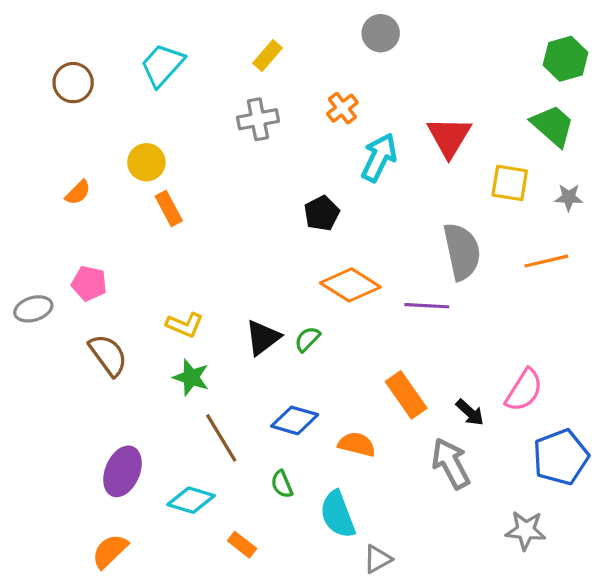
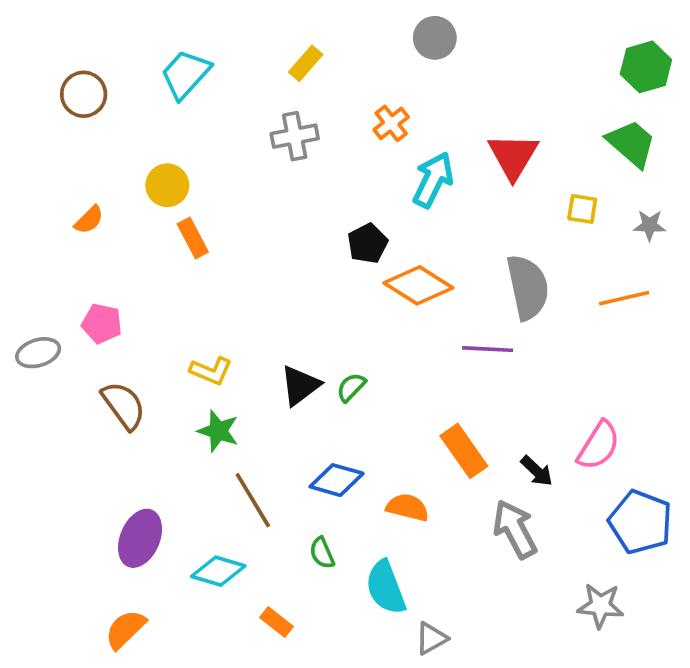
yellow square: (510, 183) -> (582, 209), size x0.7
orange diamond: (350, 285) -> (418, 285), moved
blue pentagon: (561, 457) -> (640, 522), turned -30

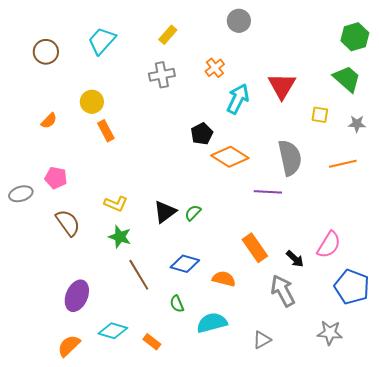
cyan diamond: (218, 571) -> (113, 331), moved
cyan semicircle: (386, 587) -> (212, 323), turned 96
gray triangle: (431, 638) -> (262, 340), moved

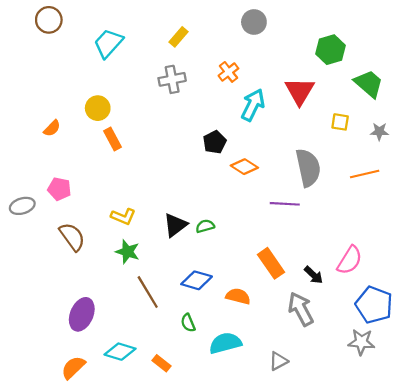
green hexagon: (355, 37) -> (331, 50), moved
brown circle: (46, 52) -> (49, 20), moved
orange diamond: (230, 157) -> (244, 167), size x0.7
green semicircle: (193, 213) -> (205, 226), turned 30
gray star: (330, 333) -> (361, 342), moved

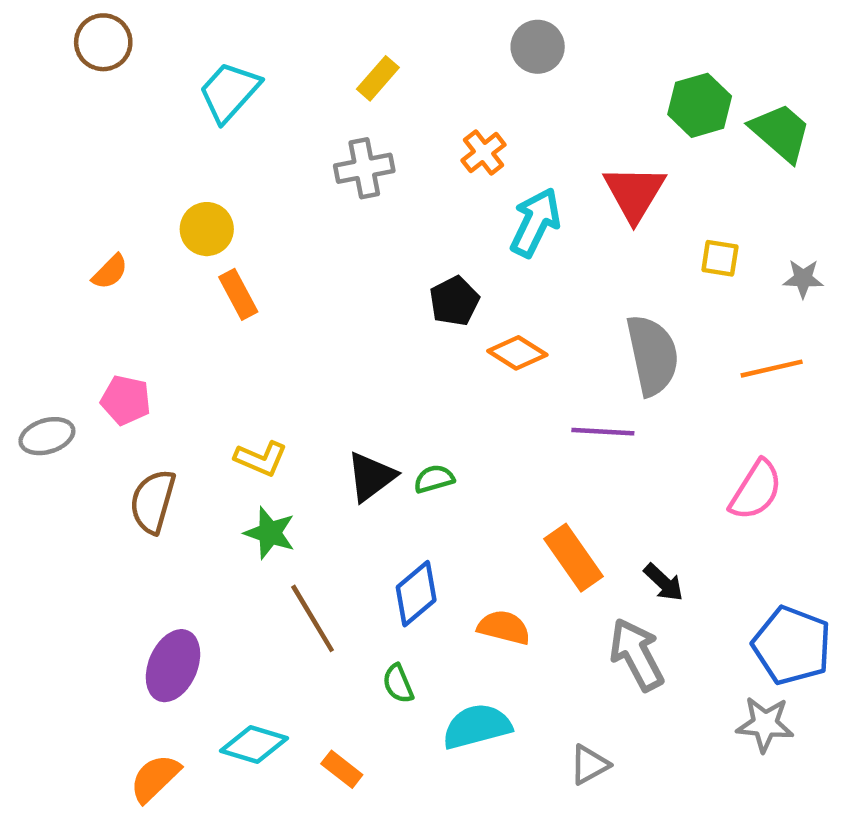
green trapezoid: (369, 84) -> (781, 132), moved
brown semicircle: (72, 237) -> (153, 501), turned -128
pink semicircle: (350, 260) -> (756, 490), moved
blue diamond: (197, 280) -> (416, 594), turned -56

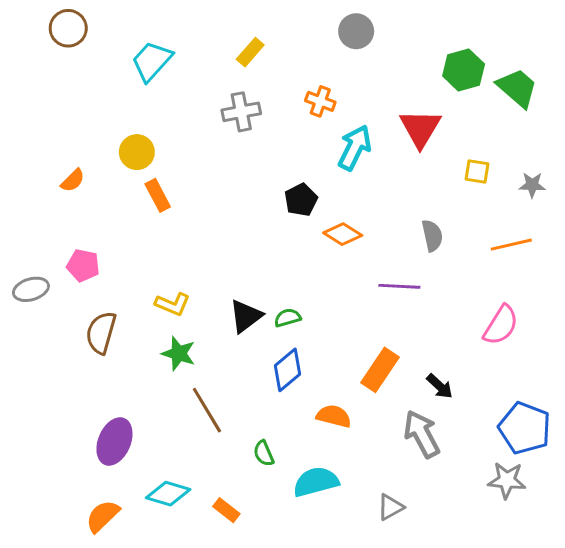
orange cross: (484, 153) -> (320, 101), turned -32
gray semicircle: (652, 355) -> (432, 236), size x0.6
orange rectangle: (574, 558) -> (380, 370), turned 69
blue diamond: (416, 594) -> (288, 370), moved

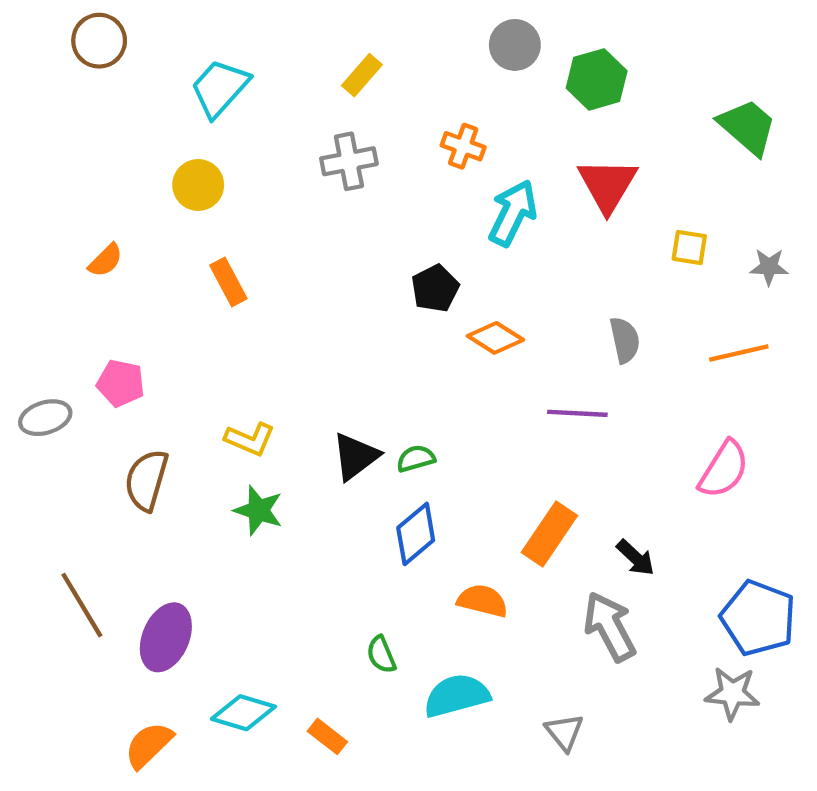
green hexagon: (464, 70) -> (597, 79), moved
yellow circle: (137, 152) -> (198, 185), moved
brown line: (207, 410) -> (82, 605), moved
gray triangle: (390, 507) -> (564, 732), turned -40

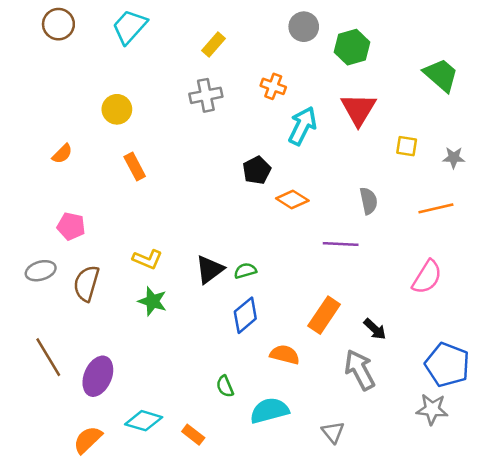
cyan trapezoid: (220, 88) -> (130, 27), moved
gray ellipse: (45, 418) -> (41, 271), moved

